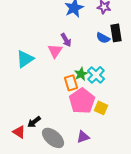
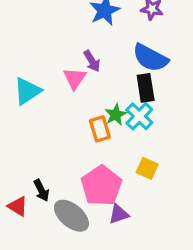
black rectangle: (116, 33) -> (146, 88), moved
blue semicircle: (103, 38) -> (150, 58), size x1.6
pink pentagon: (82, 101) -> (101, 186), moved
black arrow: (34, 122) -> (41, 190), turned -80

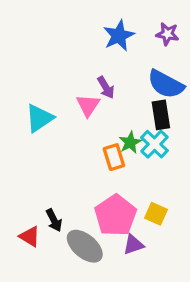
yellow square: (147, 168) -> (156, 214), moved

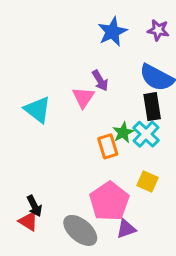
cyan triangle: (39, 118) -> (37, 110), turned -48
yellow square: (156, 214) -> (148, 182), moved
black arrow: (54, 220) -> (34, 206), moved

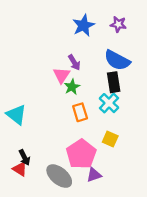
cyan triangle: (37, 110) -> (16, 115), moved
green star: (123, 133) -> (72, 87), moved

